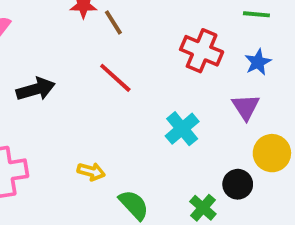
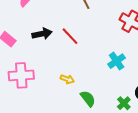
red line: (115, 78) -> (70, 36), moved

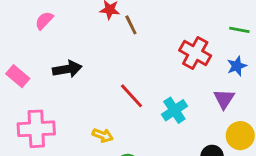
red line: (70, 36) -> (131, 96), moved

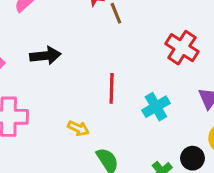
red line: (131, 96) -> (112, 88), turned 40

